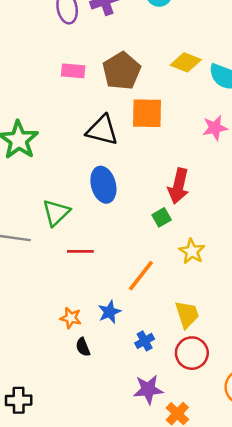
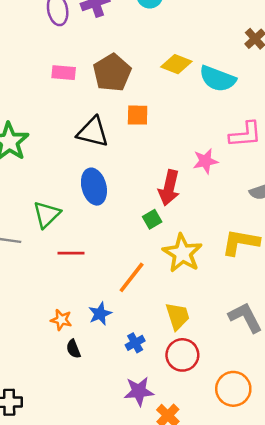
orange square: (147, 113) -> (138, 115), size x0.7
pink star: (215, 128) -> (205, 161), moved
yellow star: (192, 251) -> (182, 253), size x1.5

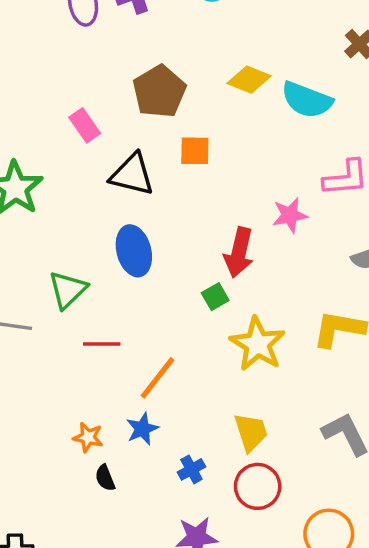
pink rectangle: (64, 73) -> (85, 125), moved, turned 50
orange line: (132, 277) -> (158, 378), moved

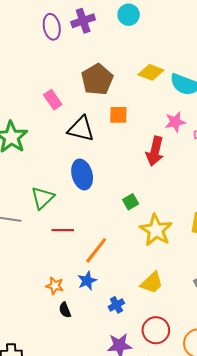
pink star: (290, 215) -> (175, 122), moved
red arrow: (239, 253) -> (155, 151), moved
yellow trapezoid: (251, 432) -> (152, 283), turned 65
red circle: (258, 486) -> (156, 330), moved

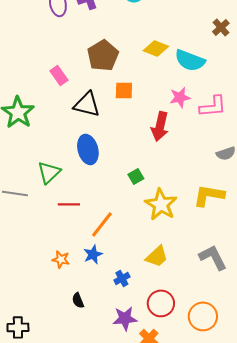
black semicircle: (65, 310) -> (78, 300), moved

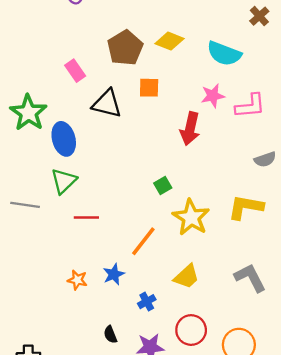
yellow diamond: (156, 48) -> (169, 41), moved
blue ellipse: (88, 149) -> (64, 139), moved
orange line: (102, 224) -> (143, 241), moved
black semicircle: (78, 300) -> (110, 335), moved

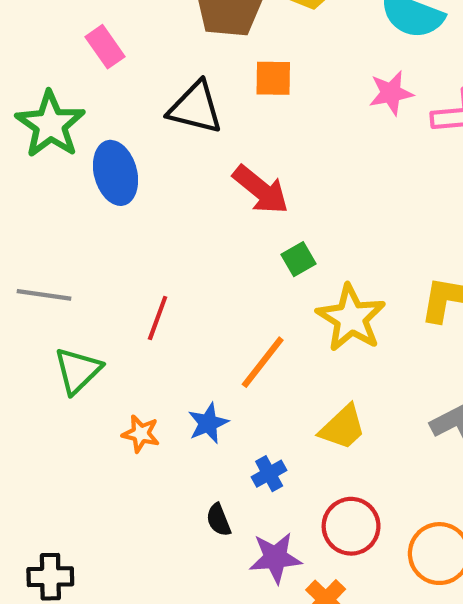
pink rectangle: (75, 71) -> (105, 47), moved
red arrow: (190, 129) -> (261, 190), moved, turned -64
green triangle: (64, 181) -> (78, 371), moved
red line: (86, 217) -> (158, 318), turned -70
black semicircle: (110, 335) -> (219, 520), moved

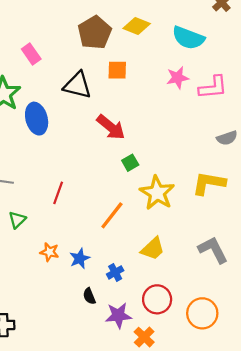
green triangle: (78, 371) -> (17, 220), size x0.7
blue star: (208, 423) -> (80, 258), moved

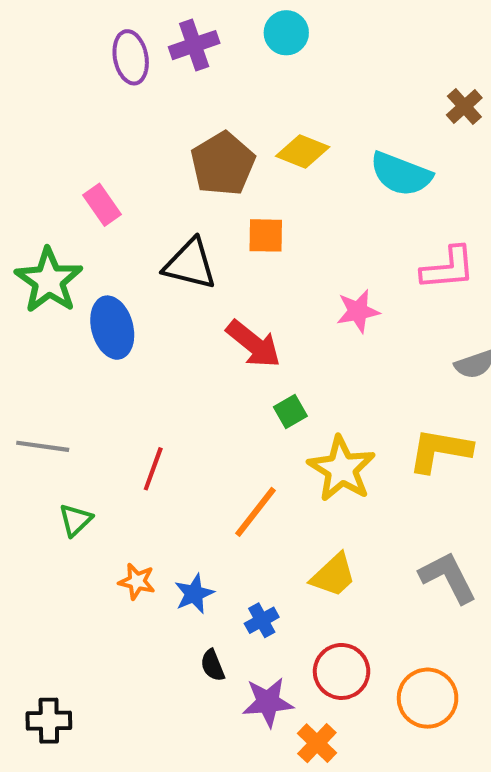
pink star: (178, 78) -> (358, 311), moved

